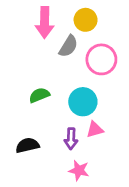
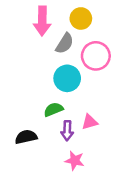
green semicircle: (39, 95) -> (53, 109), moved
cyan circle: (83, 102) -> (67, 78), moved

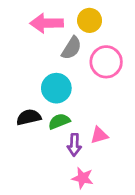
pink arrow: (42, 21) -> (47, 23), turned 88
cyan circle: (67, 78) -> (56, 88), moved
black semicircle: (26, 137) -> (29, 117), moved

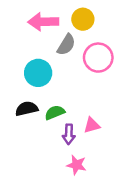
cyan circle: (56, 88) -> (38, 73), moved

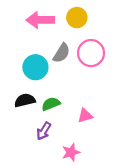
gray semicircle: (66, 45) -> (61, 53), moved
purple arrow: (69, 134) -> (44, 131), moved, turned 30
pink star: (76, 165) -> (71, 152), turned -30

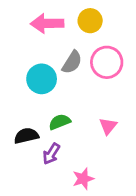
black semicircle: (25, 100) -> (26, 136), moved
pink triangle: (85, 116) -> (108, 126), moved, turned -35

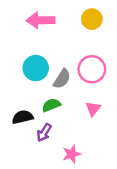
yellow circle: (90, 21) -> (92, 19), moved
gray semicircle: (72, 62) -> (62, 79), moved
pink circle: (107, 62) -> (92, 69), moved

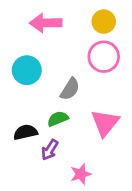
cyan circle: (36, 68) -> (27, 70), moved
pink circle: (92, 69) -> (104, 57), moved
pink triangle: (93, 109) -> (105, 123), size x1.6

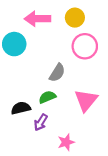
yellow circle: (104, 22) -> (75, 18), moved
cyan circle: (27, 70) -> (14, 44), moved

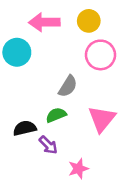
purple arrow: (41, 122) -> (48, 145), turned -77

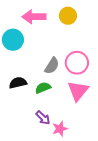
pink circle: (101, 55) -> (77, 63), moved
black semicircle: (25, 128) -> (18, 83), moved
purple arrow: (48, 145) -> (43, 118), moved

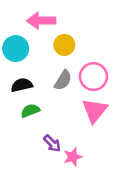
yellow circle: (68, 16) -> (64, 45), moved
black semicircle: (18, 83) -> (22, 85), moved
green semicircle: (43, 88) -> (30, 111), moved

